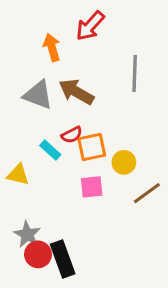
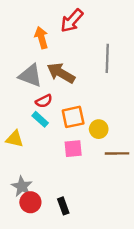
red semicircle: (72, 135) -> (44, 101), moved
brown line: (147, 193) -> (117, 153), turned 35
black rectangle: (63, 259) -> (63, 206), moved, size x0.6

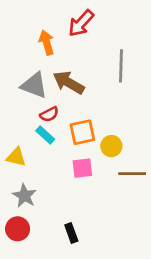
gray star: (22, 186) -> (24, 196), moved
red circle: (30, 202) -> (18, 229), moved

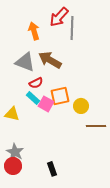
gray line: (121, 66) -> (72, 28), moved
pink square: (82, 168) -> (46, 104), moved, turned 35
gray star: (24, 196) -> (15, 152), moved

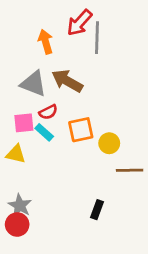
pink square: (46, 104) -> (24, 123), moved, turned -35
black rectangle: (52, 169) -> (97, 210), moved, turned 40

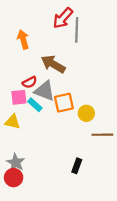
orange arrow: (46, 42) -> (23, 39), moved
gray triangle: (33, 84) -> (45, 91), moved
red semicircle: (48, 112) -> (30, 82), moved

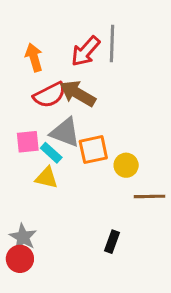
red arrow: (63, 18) -> (86, 51), moved
red semicircle: (30, 82) -> (50, 95), moved, size x1.5
yellow triangle: (12, 122) -> (46, 178), moved

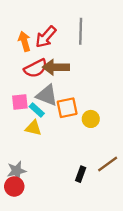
red arrow: (86, 51) -> (46, 37), moved
brown arrow: (78, 93) -> (56, 67), turned -30
brown line: (149, 196) -> (108, 164), moved, turned -35
gray star: (23, 237) -> (16, 171), turned 30

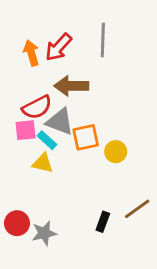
red semicircle: (36, 68) -> (37, 107), moved
gray star: (16, 171) -> (44, 233), moved
red circle: (14, 186) -> (17, 223), moved

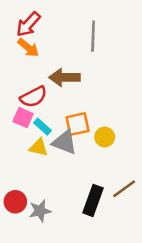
red arrow: (58, 47) -> (28, 24), moved
orange arrow: (31, 53) -> (28, 48), turned 145
gray triangle: (60, 122) -> (65, 142), moved
pink square: (26, 130) -> (23, 118), turned 30
black rectangle: (103, 222) -> (93, 200), size x1.6

